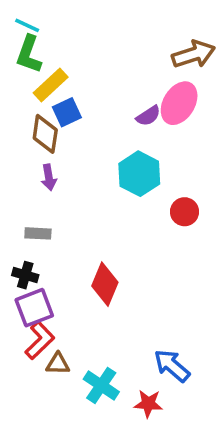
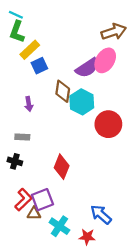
purple semicircle: (148, 116) -> (87, 68), size x1.6
brown diamond: (45, 134) -> (63, 91), moved
red circle: (185, 212) -> (108, 124), size x1.6
purple square: (34, 308) -> (42, 200), moved

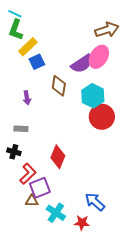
cyan hexagon: (82, 102) -> (93, 96), moved
red L-shape: (23, 200) -> (28, 174), moved

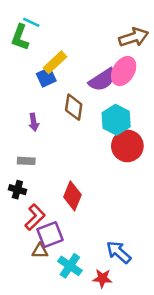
cyan line: (15, 14) -> (31, 22), moved
yellow rectangle: (28, 47) -> (55, 62), moved

